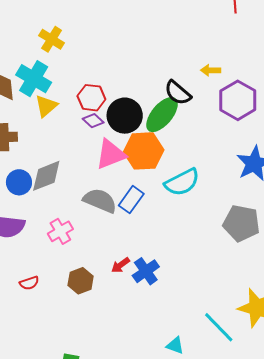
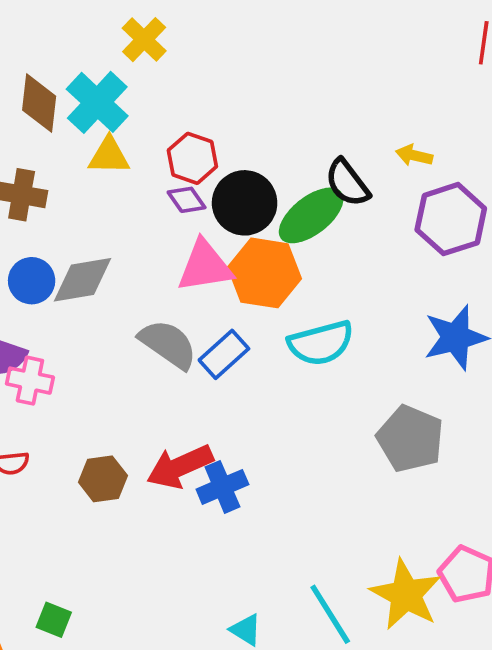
yellow triangle: (46, 106) -> (109, 156), turned 30
pink cross: (60, 231) -> (30, 381), moved, turned 30
red arrow: (121, 265) -> (180, 467), size x1.8

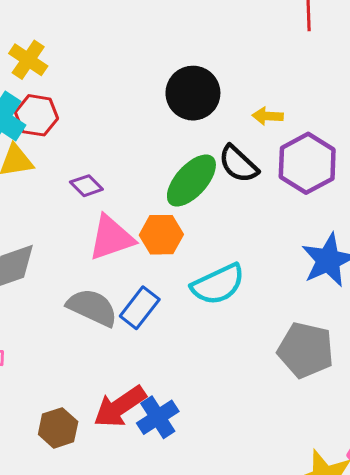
red hexagon: (192, 158) -> (36, 115), moved
black semicircle: (347, 183) -> (238, 164), moved
black circle: (245, 203) -> (193, 93), moved
orange hexagon: (265, 273) -> (161, 235), size x0.7

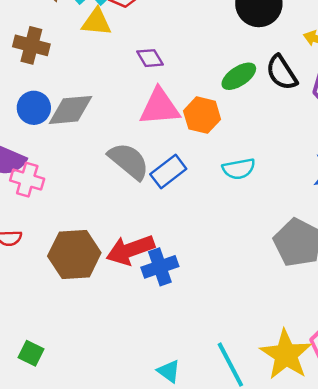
green ellipse: (191, 180) -> (239, 76), size x0.7
cyan semicircle: (218, 284) -> (239, 169), size x0.7
brown hexagon: (58, 428) -> (74, 254), size x1.5

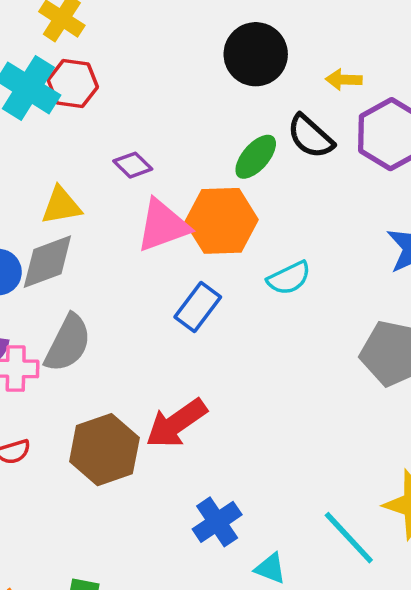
yellow triangle: (97, 22) -> (61, 206), moved
orange hexagon: (202, 115) -> (222, 221), size x1.4
gray semicircle: (129, 161) -> (68, 343), moved, turned 93
blue cross: (160, 267) -> (217, 522), moved

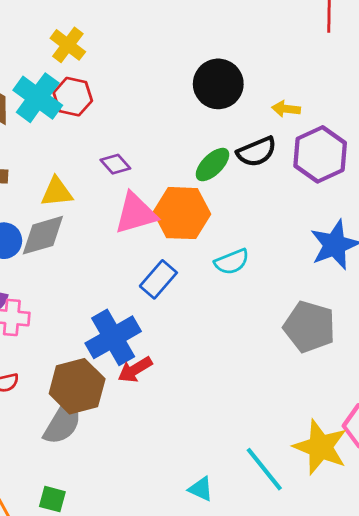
black semicircle: (310, 136) -> (257, 152), turned -69
gray semicircle: (68, 343) -> (63, 422), moved
red arrow: (176, 423) -> (135, 370), size x0.7
blue cross: (217, 522) -> (113, 337), moved, size x1.4

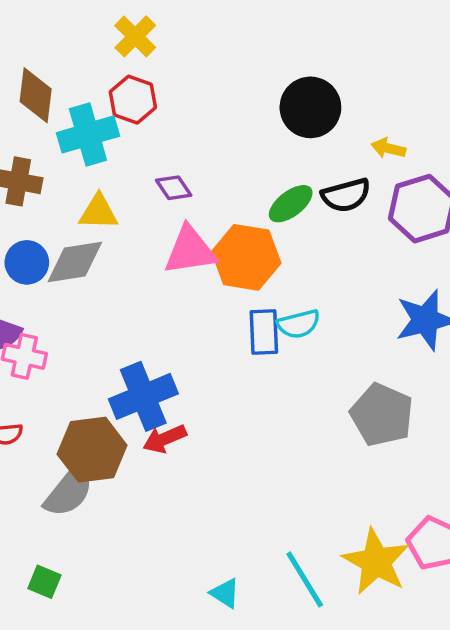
cyan cross: (38, 98) -> (88, 134), moved, turned 30
blue rectangle: (158, 279) -> (264, 332), moved, turned -51

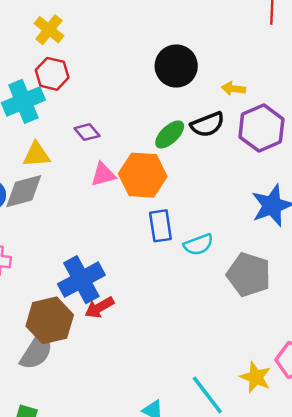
pink triangle: (190, 250) -> (103, 174), size x0.7
cyan semicircle: (299, 324) -> (198, 245), moved
yellow star: (376, 562) -> (256, 377), size x0.7

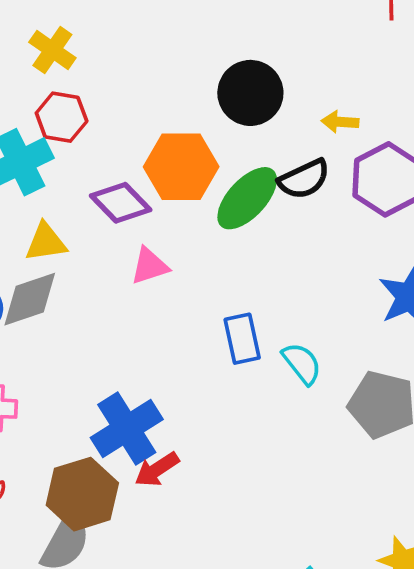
purple diamond: (87, 132) -> (121, 203), size x1.5
green ellipse: (170, 134) -> (247, 198), size x1.4
orange hexagon: (143, 175) -> (181, 167), moved
cyan semicircle: (198, 245) -> (302, 363), turned -104

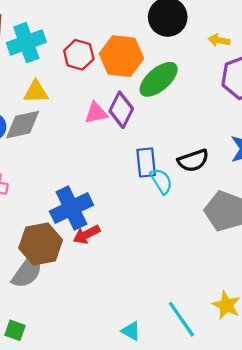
red hexagon: (62, 117) -> (79, 55), moved
black semicircle: (304, 179) -> (193, 161), moved
purple diamond: (121, 203) -> (121, 110), moved, turned 64
cyan semicircle: (302, 363) -> (161, 181), moved

